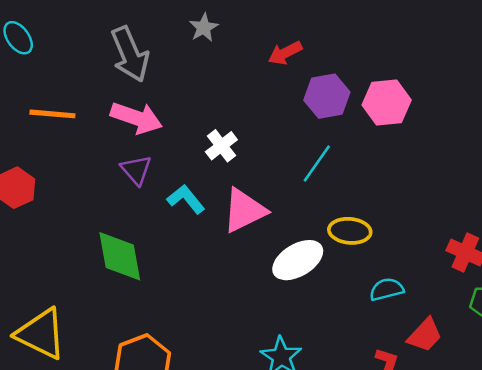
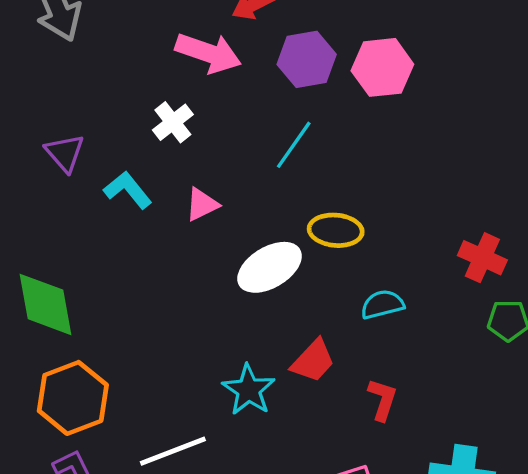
pink arrow: (136, 118) -> (208, 53), moved
pink triangle: (244, 211) -> (202, 204), size x0.6
green diamond: (120, 256) -> (45, 304), moved
red trapezoid: (425, 335) -> (313, 361), moved

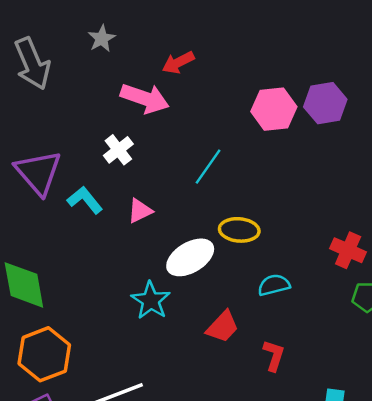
purple hexagon: (307, 59) -> (325, 103), moved
purple triangle: (65, 153) -> (38, 173), size x1.6
cyan star: (249, 390) -> (151, 300), moved

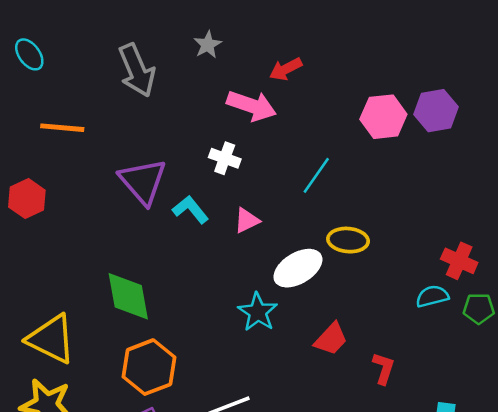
white cross: (118, 150) -> (225, 158), turned -32
cyan semicircle: (274, 285) -> (432, 296), moved

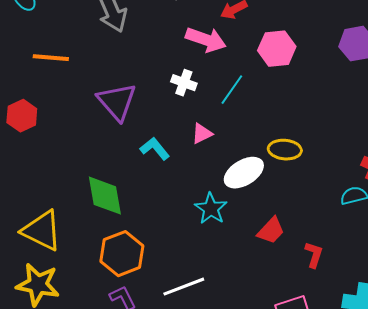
pink hexagon: (383, 117) -> (277, 49), moved
cyan line: (316, 175) -> (232, 90), moved
cyan L-shape: (191, 210) -> (155, 149), moved

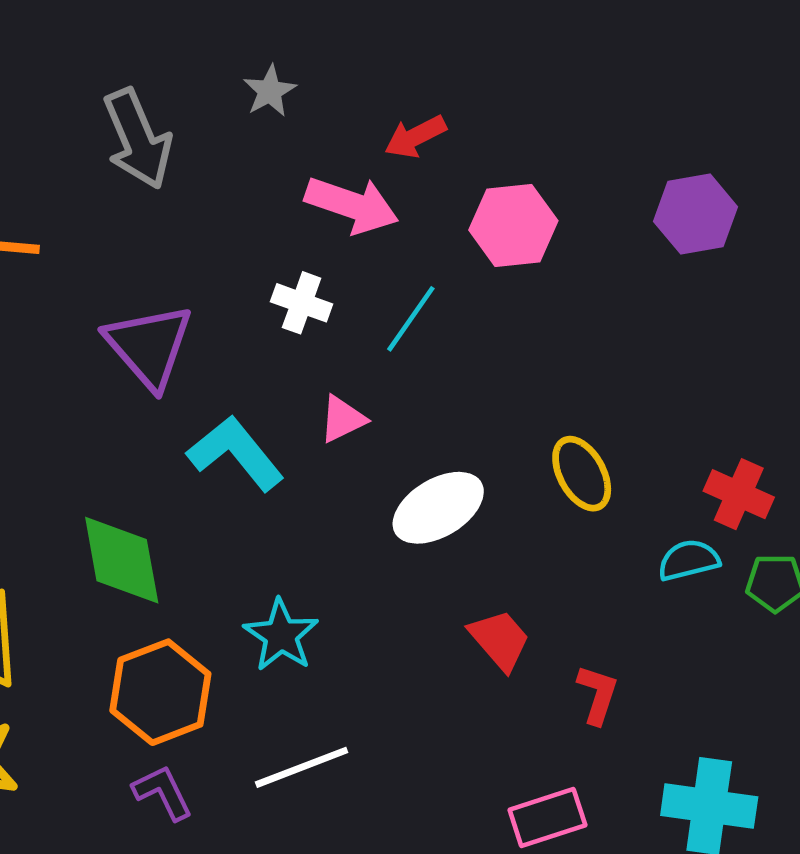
cyan L-shape: (155, 149) -> (236, 453), size x1.4
yellow ellipse: (285, 150) -> (582, 474), moved, turned 56
cyan star: (211, 209) -> (281, 635), moved
red trapezoid: (271, 231) -> (500, 640), turned -84

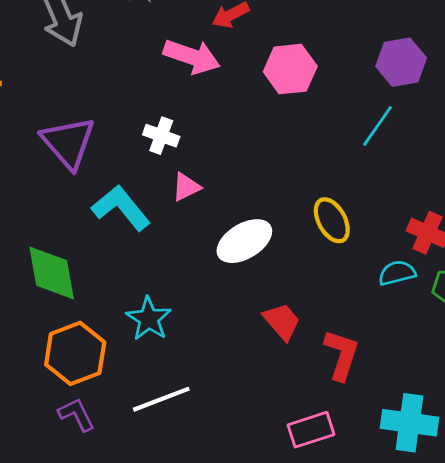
white cross: (302, 303) -> (161, 136), moved
cyan line: (411, 319) -> (378, 126), moved
red L-shape: (598, 694) -> (341, 355), size x1.4

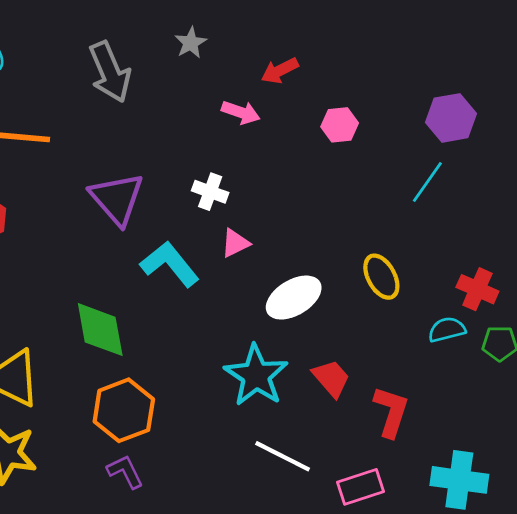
pink arrow: (192, 57) -> (241, 112), size x0.7
pink hexagon: (290, 69) -> (340, 125), size x0.7
cyan star: (149, 319) -> (256, 375), moved, size x1.4
white line: (161, 399) -> (283, 456), moved, turned 48

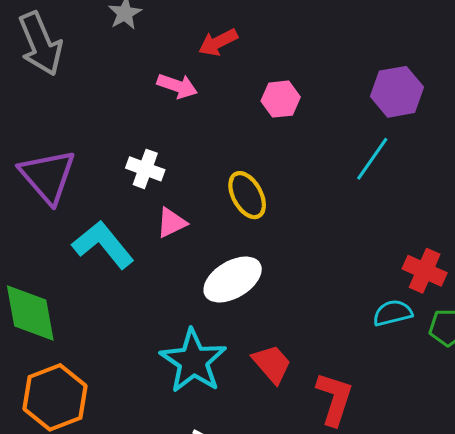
yellow ellipse: (381, 277) -> (247, 195), moved

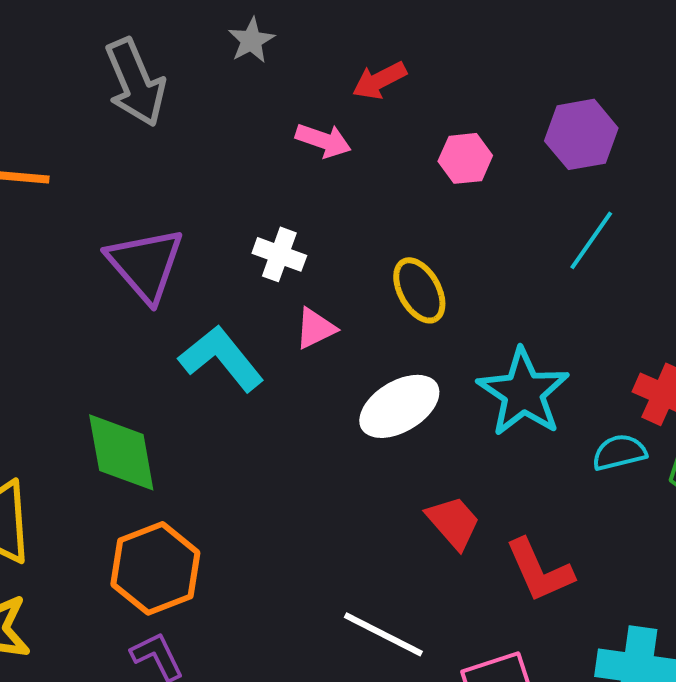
purple hexagon: (397, 92) -> (581, 134), moved
cyan star: (193, 361) -> (523, 392), moved
red L-shape: (334, 399) -> (539, 570), turned 138

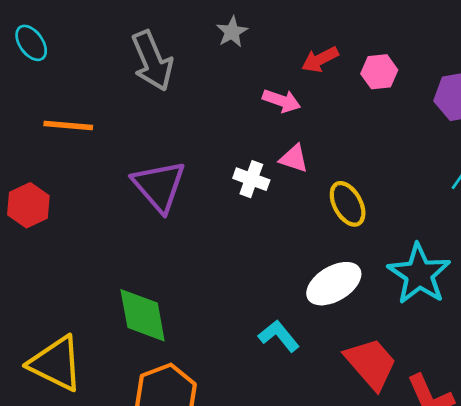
pink hexagon: (465, 158) -> (379, 72), moved
pink triangle: (315, 328) -> (294, 158), moved, turned 44
cyan L-shape: (221, 358) -> (279, 336), moved, size x0.7
red trapezoid: (453, 522) -> (371, 363), size x1.4

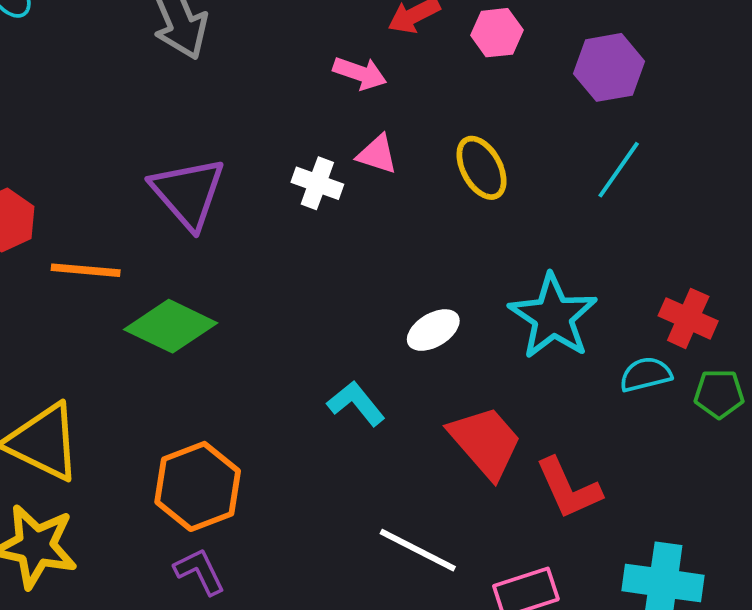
orange line: (68, 125) -> (86, 270), moved
yellow ellipse: (348, 204) -> (482, 168), moved
white ellipse: (334, 284) -> (433, 330), size x0.7
green diamond: (143, 315) -> (171, 326), moved, turned -54

